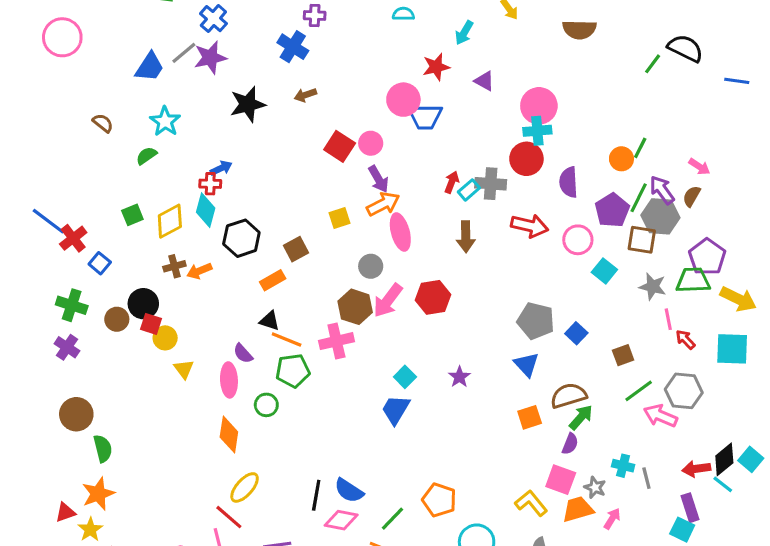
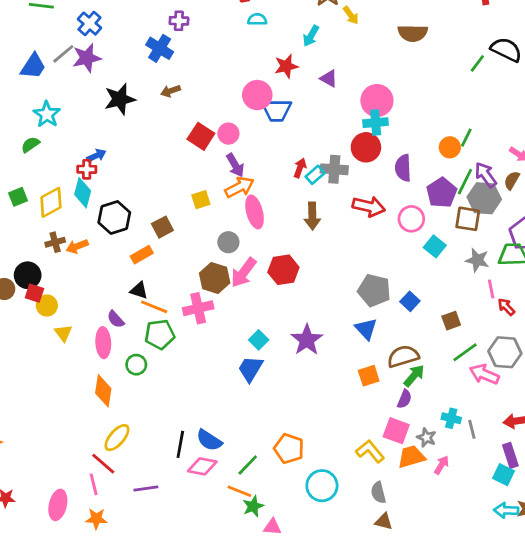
purple star: (459, 377) -> (307, 340), size x1.6

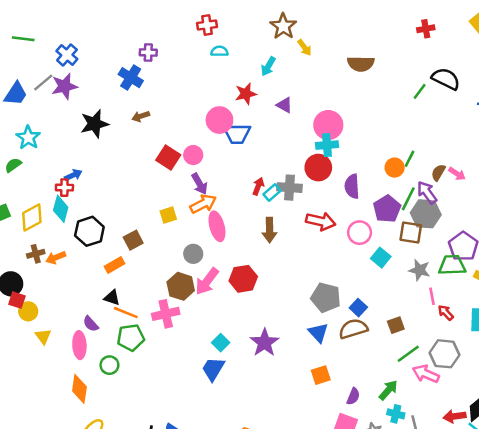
brown semicircle: (512, 180) -> (438, 173), moved
brown semicircle: (403, 356) -> (353, 329), moved
green arrow: (414, 376) -> (388, 390), moved

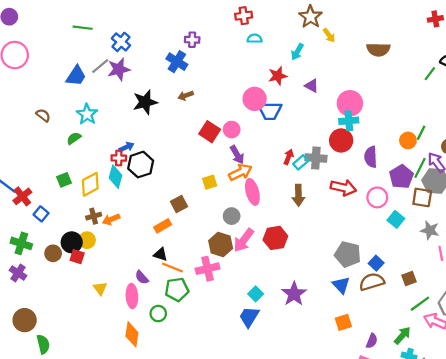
black hexagon: (89, 231) -> (141, 165), moved
yellow circle: (28, 311) -> (87, 240), moved

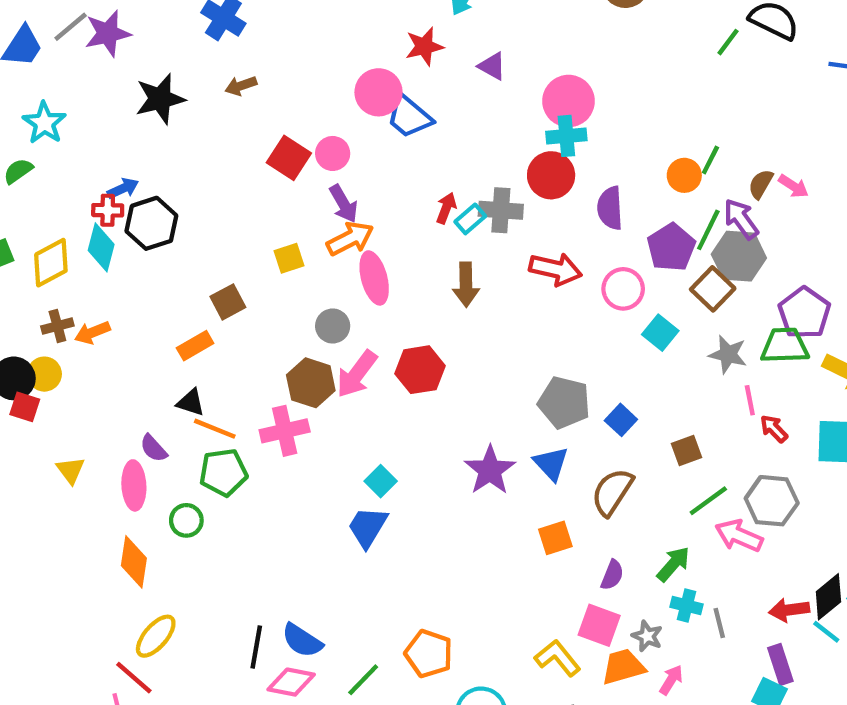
blue trapezoid: (270, 111) -> (409, 116), turned 40
brown square: (422, 197) -> (713, 289), turned 35
brown semicircle: (372, 282) -> (612, 492), moved, turned -40
purple star: (294, 294) -> (490, 470), moved

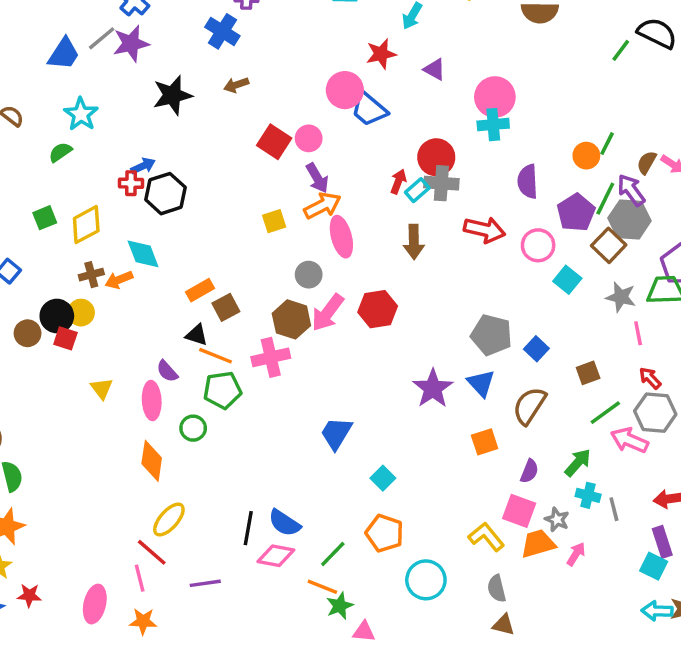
red circle: (551, 175) -> (436, 157), moved
cyan diamond: (101, 247) -> (143, 254), moved, turned -36
brown square: (228, 302) -> (226, 307), moved
red arrow: (774, 429) -> (650, 378), moved
cyan square: (381, 481) -> (383, 478), moved

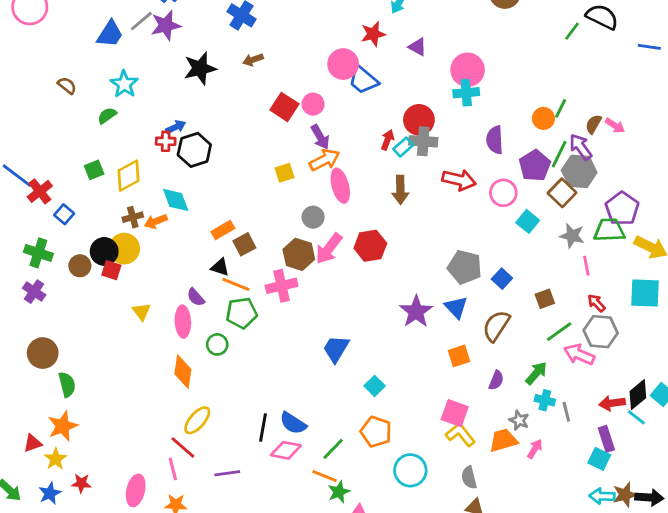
yellow circle: (81, 313) -> (124, 249), size x1.4
pink square: (519, 511) -> (455, 413), moved

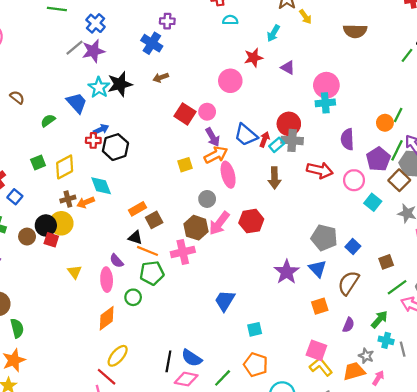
blue trapezoid: (110, 34) -> (77, 103), moved, turned -75
blue trapezoid: (363, 80) -> (246, 135), moved
cyan star: (124, 84) -> (99, 87), moved
orange diamond: (183, 372) -> (107, 318), turned 45
cyan square: (375, 386) -> (255, 329), turned 32

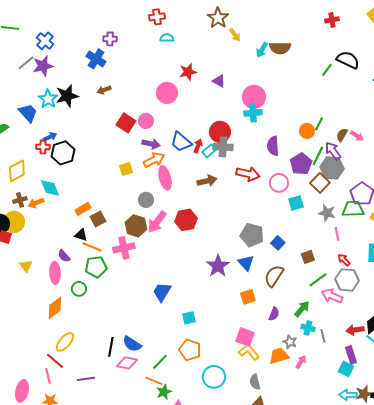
cyan arrow: (273, 33) -> (262, 50), moved
purple arrow: (213, 137) -> (151, 144), turned -48
brown arrow: (274, 178) -> (207, 181), turned -102
cyan square: (373, 202) -> (296, 203), turned 35

